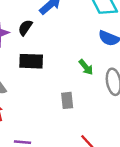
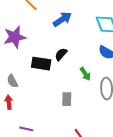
black semicircle: (25, 28) -> (61, 54), moved

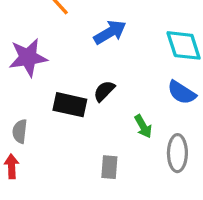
gray semicircle: (12, 81) -> (20, 131), turned 32

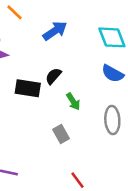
green arrow: (143, 126) -> (73, 101), moved
gray rectangle: (109, 167) -> (61, 134), turned -30

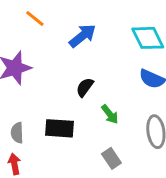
black rectangle: (28, 88) -> (60, 128), moved
gray rectangle: (61, 134) -> (111, 158), moved

